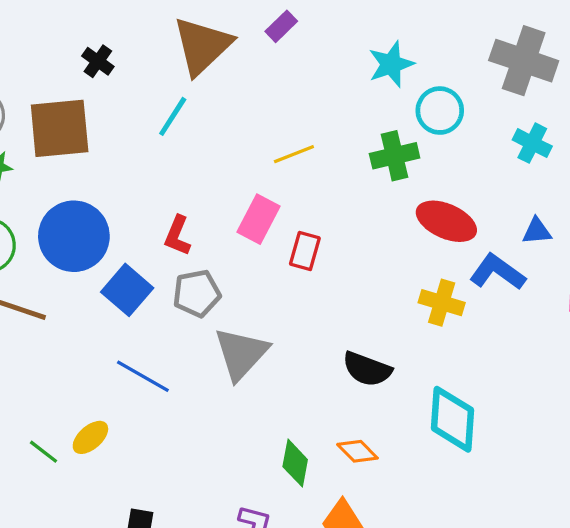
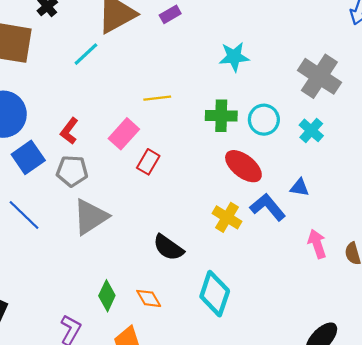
cyan circle: (440, 111) -> (264, 120), moved

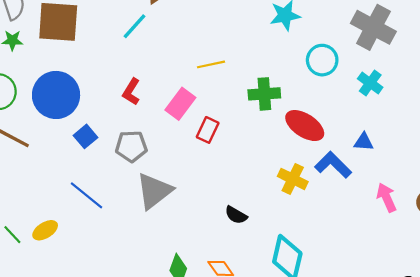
green cross: (221, 116) -> (264, 94), moved
cyan circle: (264, 120) -> (322, 60), moved
red L-shape: (69, 131) -> (131, 92), moved
blue square: (28, 157) -> (85, 136), size x0.7
black semicircle: (168, 248) -> (236, 215), size x0.7

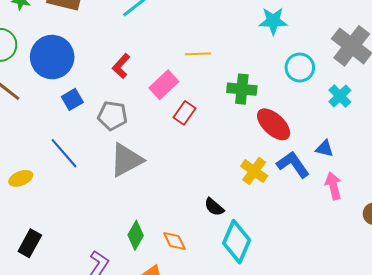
pink arrow: (387, 198) -> (333, 186), moved
black semicircle: (236, 215) -> (214, 207), moved

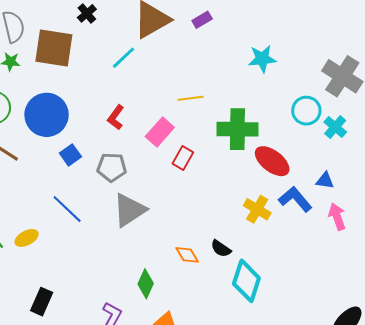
cyan circle: (300, 68) -> (306, 111), moved
green cross: (242, 89) -> (237, 129), size x1.4
orange diamond: (174, 241) -> (187, 255), moved

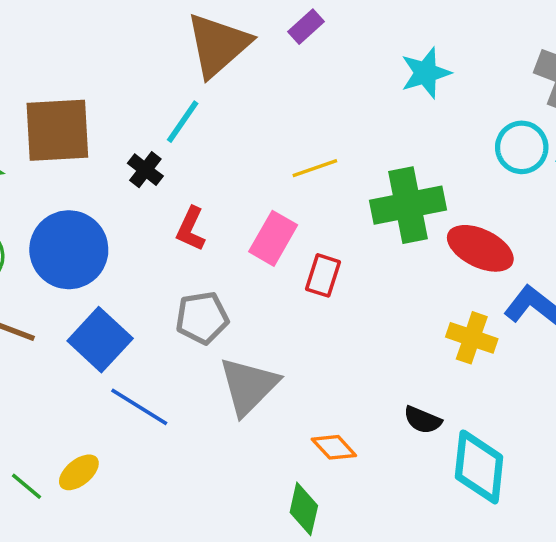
black cross: (87, 13) -> (145, 170), moved
blue square: (70, 155) -> (100, 340), moved, size x1.6
orange diamond: (187, 255) -> (334, 447), moved

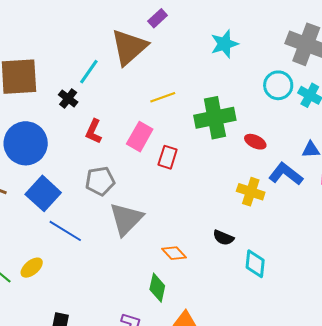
brown triangle: (218, 45) -> (129, 47), moved
red ellipse: (480, 248) -> (255, 142), size x0.6
cyan diamond: (479, 467) -> (255, 264), size x0.7

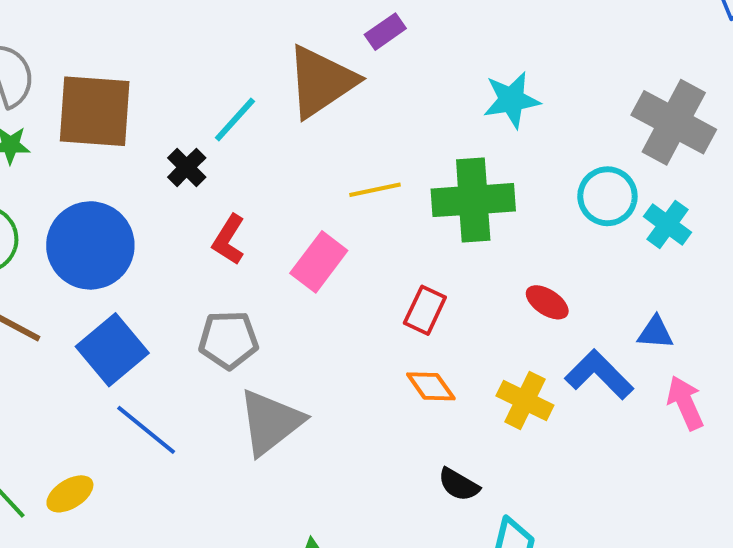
green cross: (215, 118) -> (473, 200), moved
red rectangle: (168, 157) -> (425, 310), moved
orange diamond: (174, 253) -> (431, 386), moved

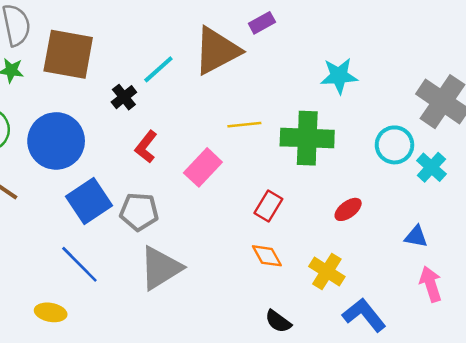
red ellipse: (547, 302) -> (348, 209), turned -76
blue square: (112, 350) -> (89, 201), moved
blue L-shape: (599, 375) -> (364, 315), moved
yellow ellipse: (70, 494) -> (51, 312), moved, turned 36

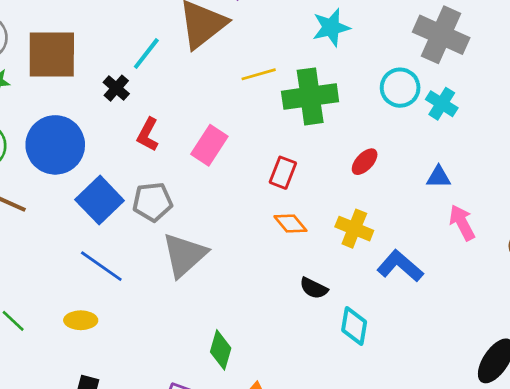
yellow line: (244, 125) -> (259, 74), moved

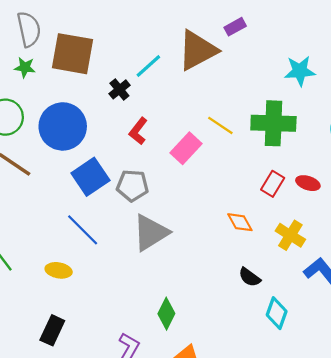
yellow line: (259, 74) -> (220, 125), moved, turned 40
red ellipse: (365, 162) -> (308, 183), turned 55
red rectangle: (283, 173) -> (273, 184), moved

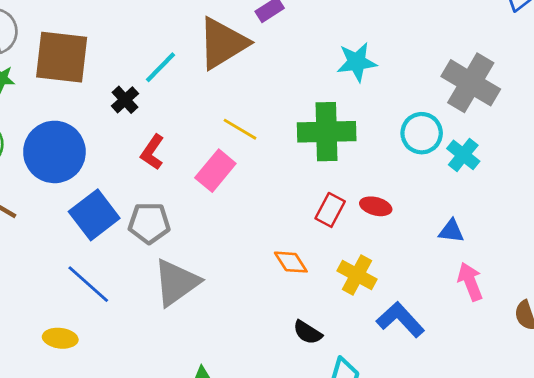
yellow line: (220, 125) -> (240, 129), moved

